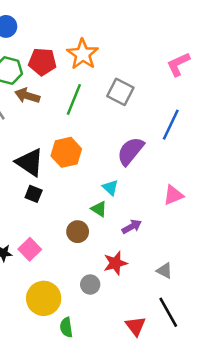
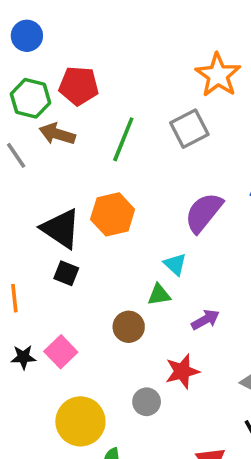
orange star: (83, 54) -> (218, 75), moved
gray square: (120, 92) -> (189, 129), turned 36
green triangle: (99, 209) -> (159, 295), turned -42

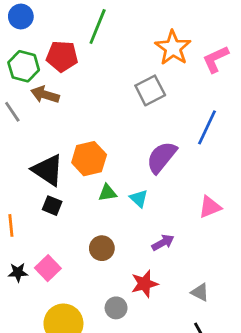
green line: (123, 139) -> (98, 26), moved
green triangle: (159, 295) -> (108, 193), moved

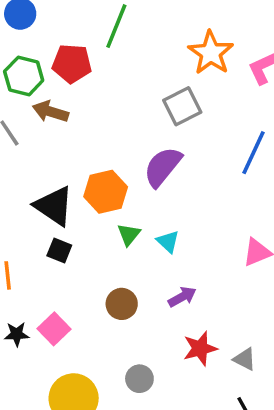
purple semicircle: (162, 157) -> (163, 167), moved
green triangle: (108, 193) -> (129, 234), turned -42
purple arrow: (163, 243) -> (182, 297), moved
red star: (144, 284) -> (200, 348), moved

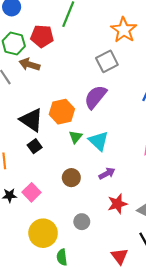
cyan triangle: (168, 242) -> (99, 141), size x1.5
black square: (59, 250) -> (35, 146), turned 32

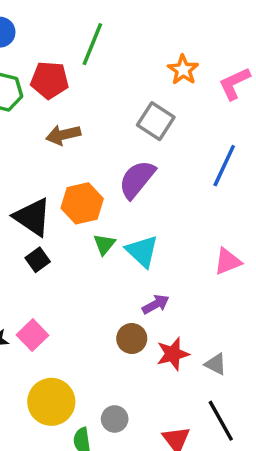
orange star: (124, 30) -> (183, 70), size x0.7
gray square: (107, 61) -> (156, 121), turned -30
brown arrow: (29, 64) -> (63, 135), moved, turned -30
brown circle: (71, 178) -> (132, 338), moved
gray circle: (82, 222) -> (115, 419), moved

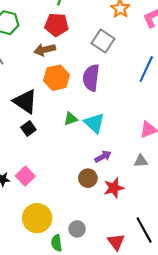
red pentagon: (50, 80) -> (57, 25), moved
purple semicircle: (137, 179) -> (91, 78), turned -32
orange hexagon: (82, 203) -> (57, 78), moved
green triangle: (104, 244) -> (71, 119), turned 32
gray triangle: (216, 364) -> (141, 161), moved, turned -32

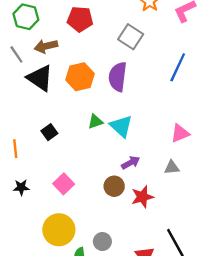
brown arrow: (45, 50) -> (46, 46), moved
black triangle: (25, 101) -> (40, 78), moved
pink square: (25, 176) -> (64, 184), moved

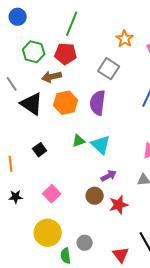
green hexagon: (26, 17) -> (34, 52), moved
brown arrow: (46, 46) -> (52, 77), moved

